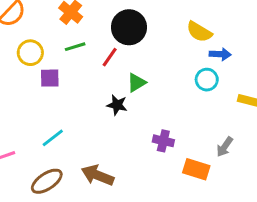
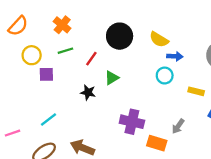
black circle: (129, 27) -> (120, 36), moved
black star: (117, 105) -> (88, 92), moved
purple cross: (163, 141) -> (132, 122), size x1.5

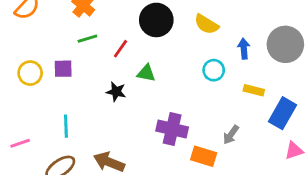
yellow circle: (32, 55) -> (30, 73), moved
blue arrow: (175, 56) -> (244, 49), moved, turned -98
green triangle: (112, 78) -> (146, 73), turned 42
cyan line: (49, 119) -> (66, 126), turned -54

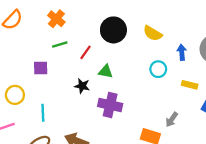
yellow circle: (30, 73) -> (15, 95), moved
purple cross: (172, 129) -> (110, 105), moved

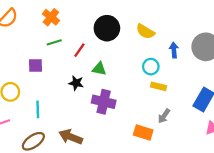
yellow rectangle: (190, 85) -> (159, 86), moved

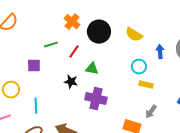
orange cross: (51, 17) -> (72, 22), moved

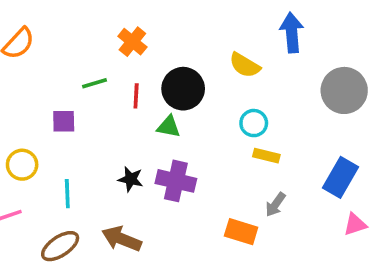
black circle: (99, 32) -> (183, 89), moved
red line: (74, 52) -> (136, 96), turned -32
blue arrow: (160, 52) -> (292, 33), moved, size x1.5
black star: (71, 82) -> (131, 179), moved

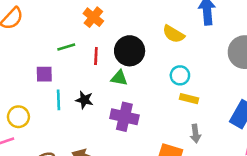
yellow circle: (22, 165) -> (18, 117), moved
black star: (131, 179) -> (84, 100), moved
cyan line: (67, 194) -> (58, 100), moved
gray arrow: (275, 204) -> (195, 134), turned -42

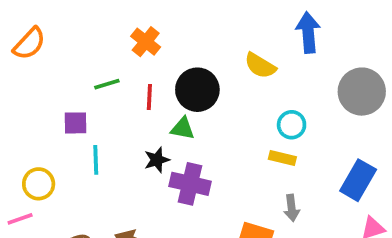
cyan circle: (180, 75) -> (292, 125), moved
black star: (84, 100) -> (157, 160), moved, turned -30

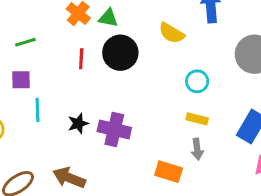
green line: (107, 84) -> (25, 42), moved
green triangle: (183, 128) -> (108, 18), moved
yellow rectangle: (282, 158) -> (197, 119), moved
black star: (157, 160) -> (78, 123), moved

